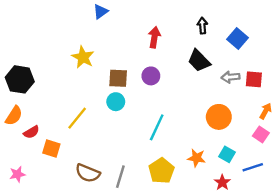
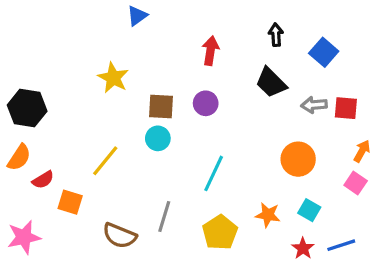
blue line: (253, 167) -> (341, 245), moved
pink star: (17, 174) -> (24, 237), size x1.5
gray line: (120, 177) -> (164, 216), moved

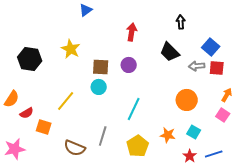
black arrow: (276, 35) -> (181, 22), moved
blue square: (324, 52) -> (211, 47), moved
black hexagon: (27, 108) -> (30, 59), moved

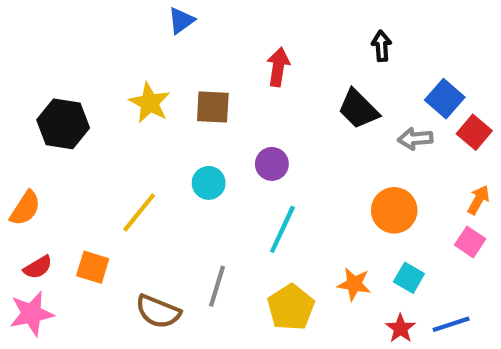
purple circle: (129, 65) -> (272, 164), moved
brown square: (101, 67) -> (213, 107), moved
red square: (217, 68) -> (474, 132), moved, turned 35
red semicircle: (27, 113) -> (38, 267), moved

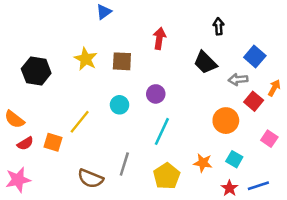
red square: (474, 132) -> (254, 101), moved
orange arrow: (478, 200) -> (274, 88), moved
orange semicircle: (25, 208) -> (14, 119), turned 95
red semicircle: (38, 267) -> (25, 143), moved
orange square: (93, 267) -> (53, 142), moved

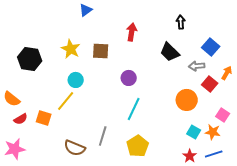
cyan circle: (120, 105) -> (76, 80), moved
orange star: (203, 163) -> (213, 132), moved

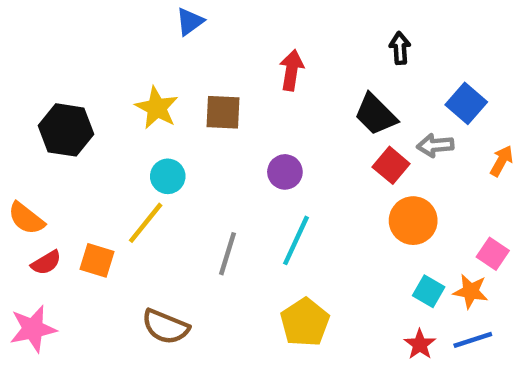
red square: (210, 84) -> (391, 165), moved
gray line: (103, 136) -> (227, 254), moved

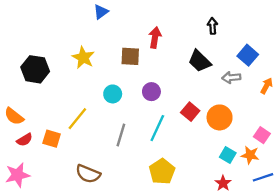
brown square: (223, 112) -> (130, 56), moved
red square: (391, 165) -> (190, 112), moved
cyan circle: (168, 176) -> (113, 94), moved
blue line: (473, 340) -> (263, 177), moved

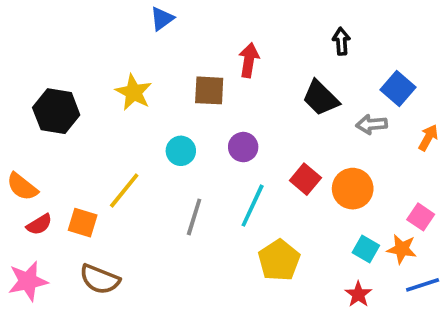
yellow pentagon: (162, 171) -> (279, 260), moved
brown semicircle: (88, 174) -> (100, 279), moved

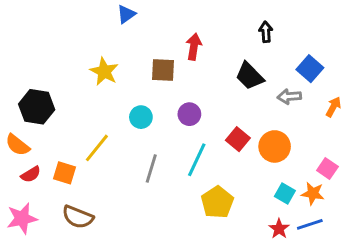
black hexagon: (56, 111) -> (37, 107), moved
blue line: (423, 285) -> (310, 224), moved

